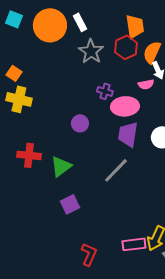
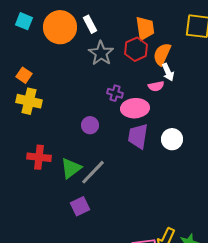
gray line: (116, 170) -> (93, 172), moved

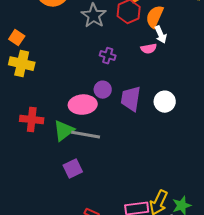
pink ellipse: (135, 108) -> (83, 105), moved
purple circle: (90, 125) -> (103, 90), moved
gray line: (93, 172) -> (86, 135), turned 56

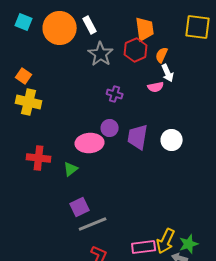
orange semicircle: (155, 17) -> (162, 55), size x0.7
green triangle: (64, 131) -> (71, 169), size x0.7
gray line: (86, 135) -> (93, 224), moved, turned -32

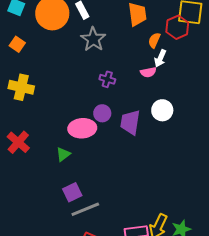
red hexagon: (136, 50) -> (177, 27), moved
white arrow: (168, 73) -> (160, 58), turned 48
orange square: (24, 76) -> (17, 44), moved
white circle: (172, 140) -> (162, 110), moved
red cross: (39, 158) -> (18, 142), moved, turned 35

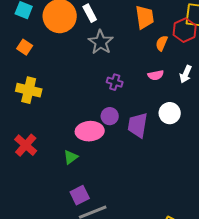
white arrow: (160, 58) -> (186, 74), moved

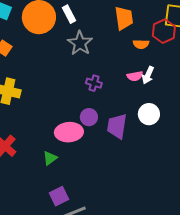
orange semicircle: (162, 43) -> (141, 44), turned -112
white arrow: (186, 74) -> (148, 75), moved

